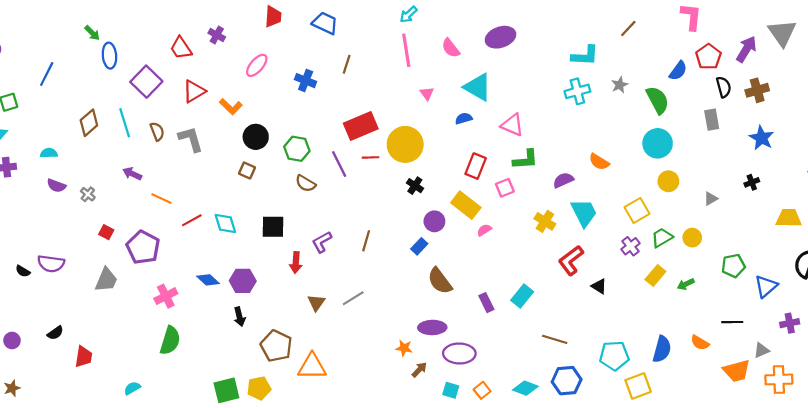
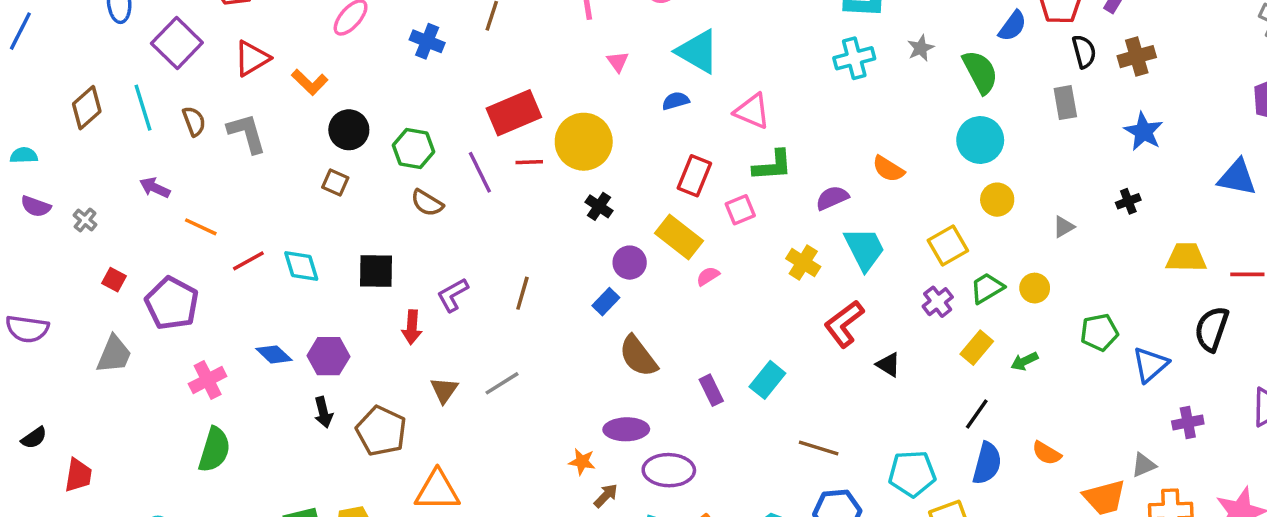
black line: (732, 322) -> (977, 414), moved, turned -54
brown pentagon: (276, 346) -> (381, 431), moved

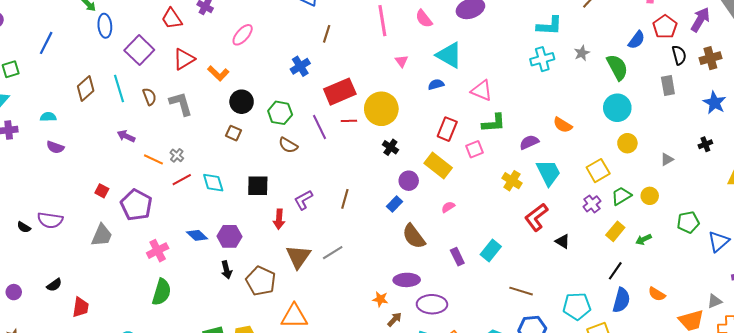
blue cross: (427, 41) -> (300, 66), moved, turned 36
gray cross: (85, 220) -> (177, 155), moved
pink semicircle: (708, 276) -> (448, 207), moved
brown triangle: (444, 390) -> (298, 257), size x1.5

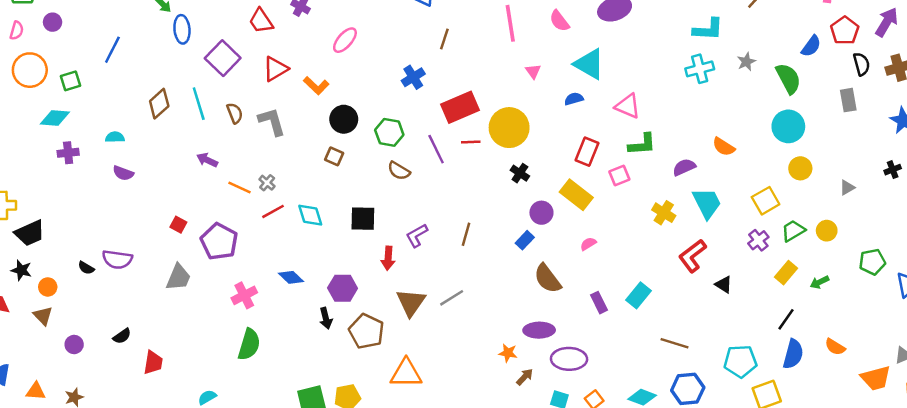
purple hexagon: (229, 236) -> (343, 288), moved

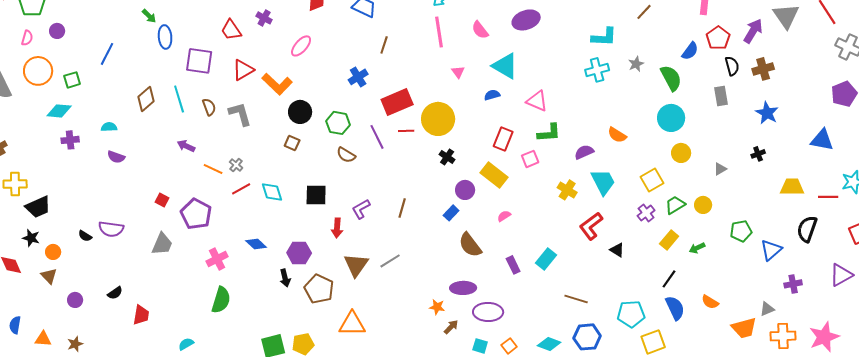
purple square: (223, 58) -> (199, 61), turned -36
orange L-shape: (316, 86) -> (277, 84), size x1.4
blue semicircle: (793, 354) -> (675, 308), turned -40

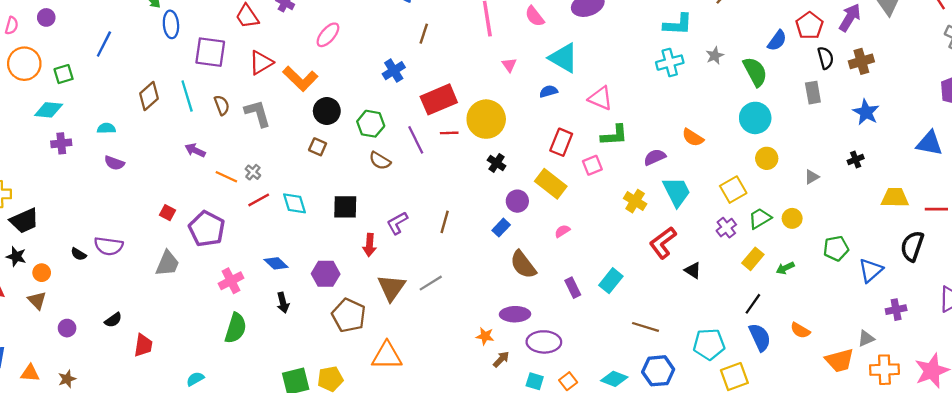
black arrow: (285, 278) -> (283, 303), moved

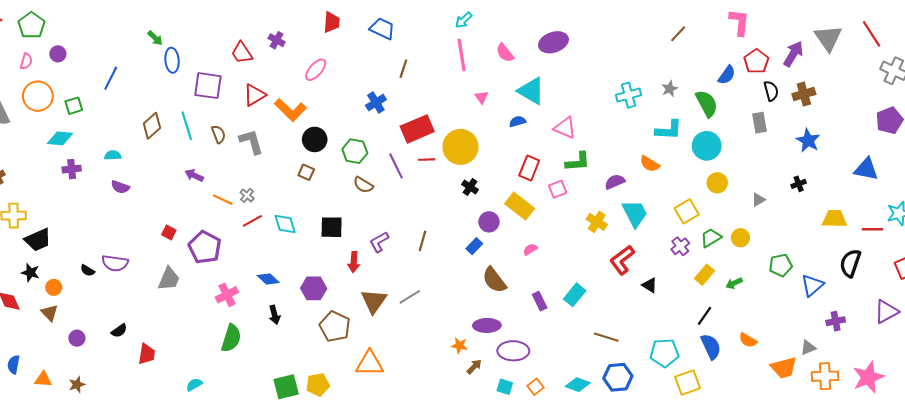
cyan L-shape: (678, 24) -> (669, 130), moved

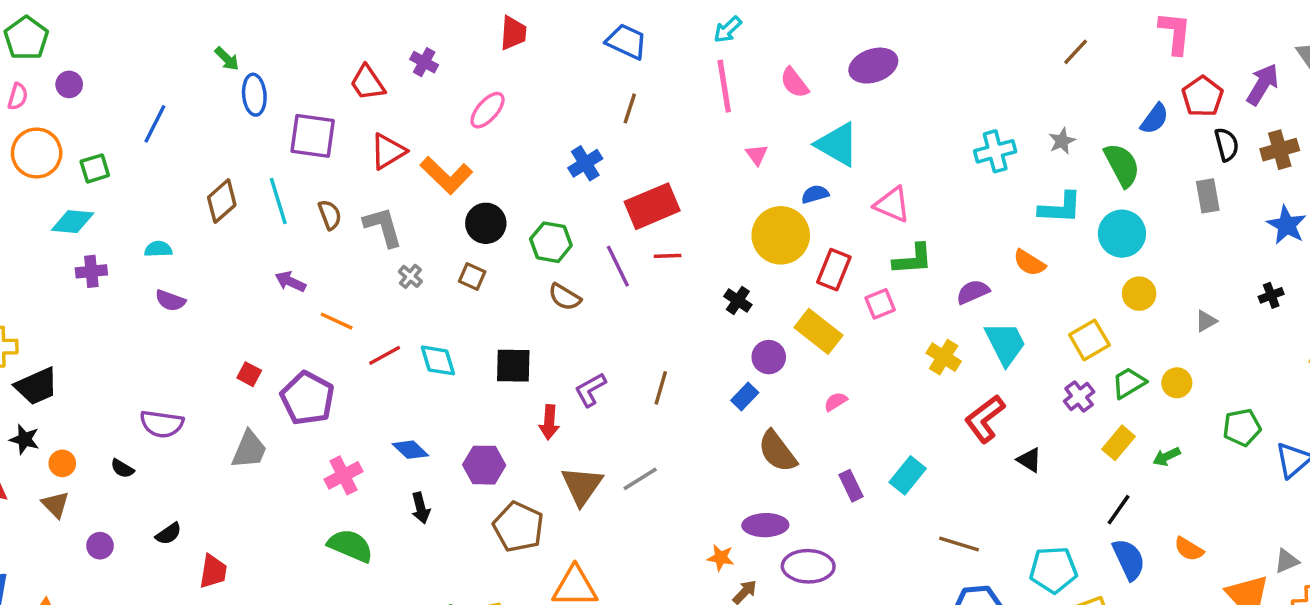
blue trapezoid: (382, 29) -> (626, 42), moved
yellow circle: (460, 147) -> (781, 235), moved
gray cross: (247, 195) -> (410, 276), moved
black semicircle: (87, 270) -> (122, 469), moved
green semicircle: (231, 338) -> (350, 546), turned -84

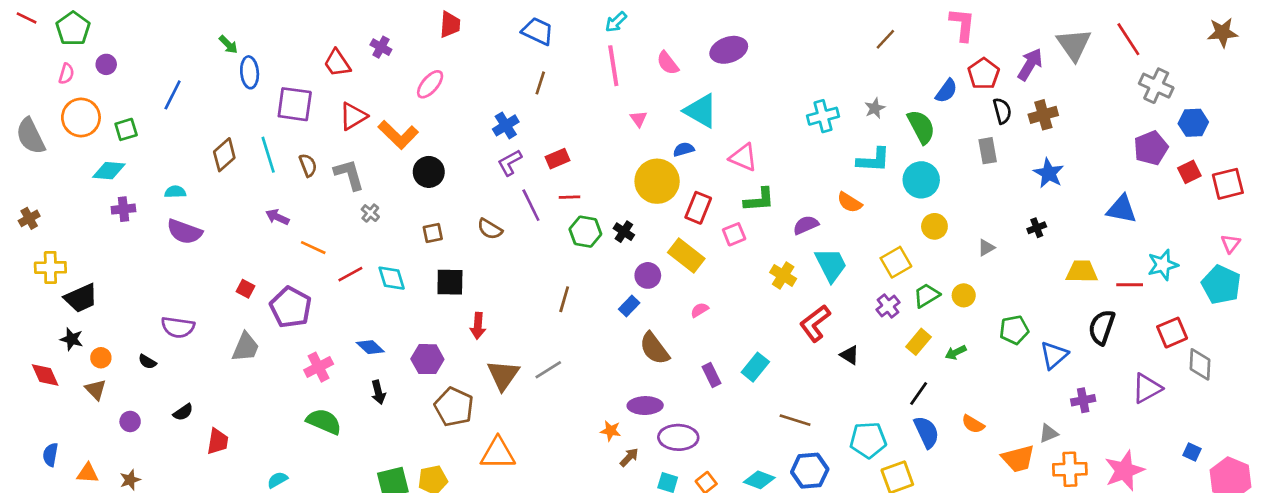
red rectangle: (652, 206) -> (558, 159), size x0.6
green hexagon: (551, 242) -> (585, 232), moved
brown square: (472, 276) -> (433, 233), moved, turned -36
purple semicircle: (170, 300) -> (185, 232), size x1.5
purple L-shape: (590, 390) -> (510, 163), moved

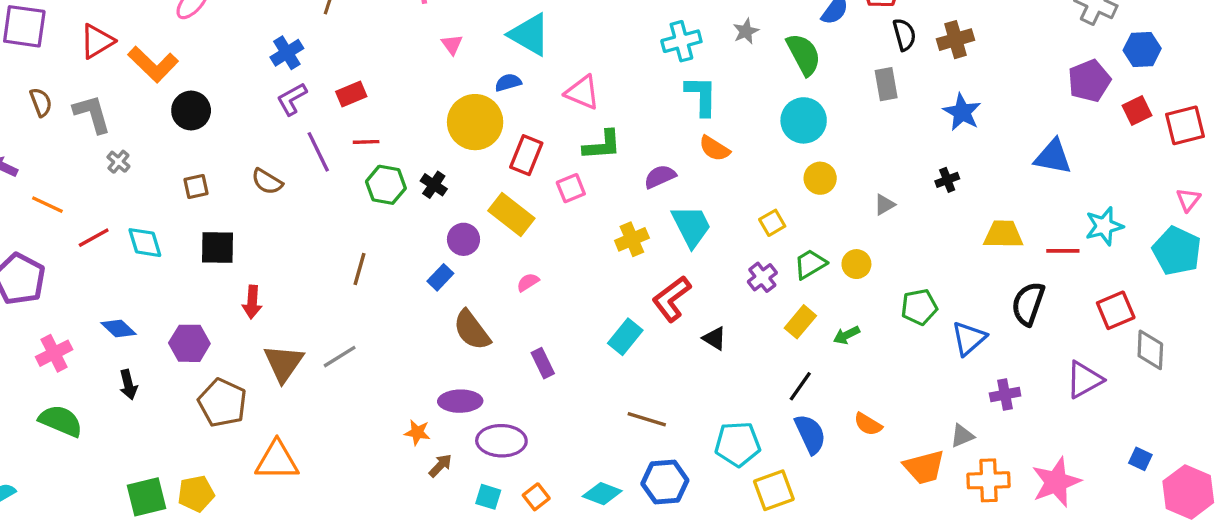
cyan L-shape: (873, 160) -> (701, 96), moved, turned -92
yellow square: (896, 262) -> (772, 223), size x0.7
yellow cross: (783, 275) -> (632, 239), turned 35
cyan rectangle: (755, 367) -> (625, 337), moved

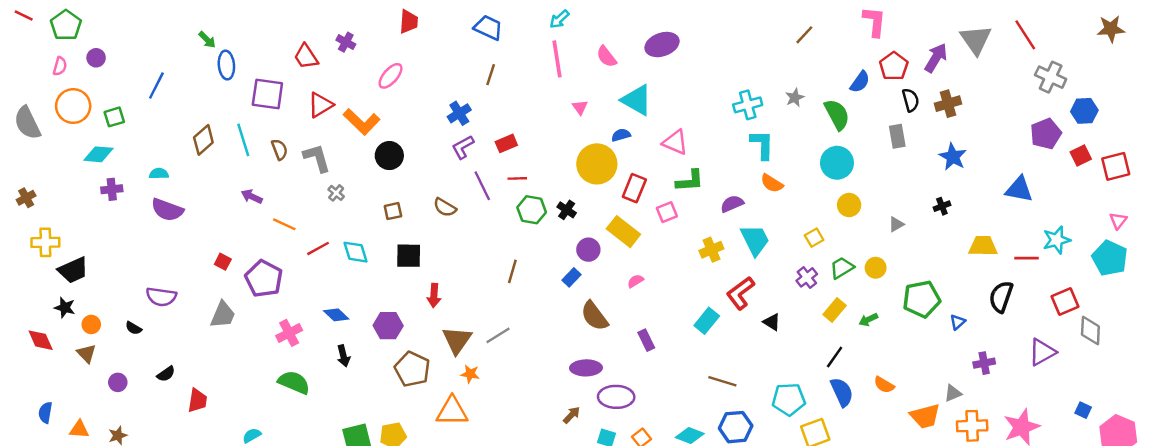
green pentagon: (919, 307) -> (921, 299), size x1.4
blue triangle: (969, 338) -> (958, 322), size x0.6
orange star: (417, 432) -> (470, 374), moved

